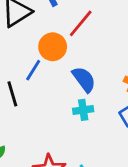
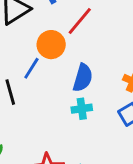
blue semicircle: (84, 79) -> (83, 78), turned 52

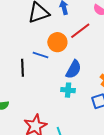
blue line: (31, 68) -> (40, 55), turned 63

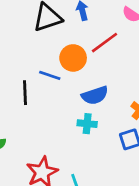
blue semicircle: (74, 69) -> (95, 95), turned 42

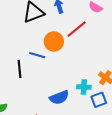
blue semicircle: (95, 95) -> (59, 97), moved
cyan cross: (87, 124) -> (84, 87), moved

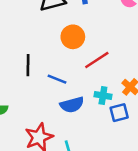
red line: (77, 29) -> (97, 60), moved
blue line: (37, 55) -> (57, 79), moved

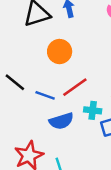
red line: (97, 60) -> (75, 87), moved
black line: (28, 65) -> (15, 82), turned -50

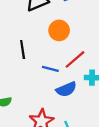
black line: (15, 82) -> (23, 49), moved, turned 48

